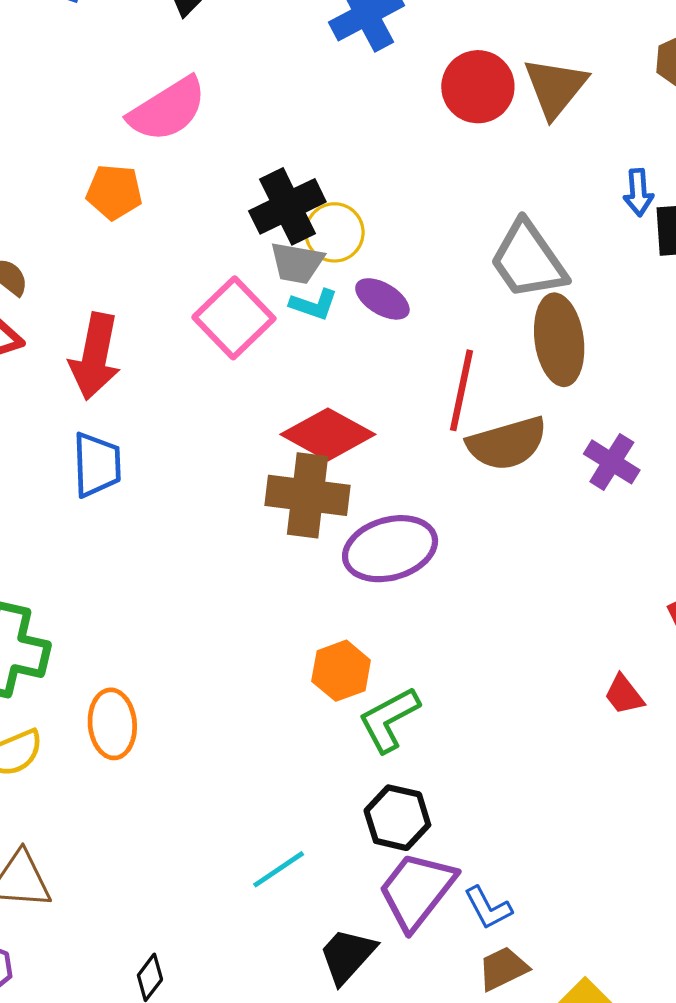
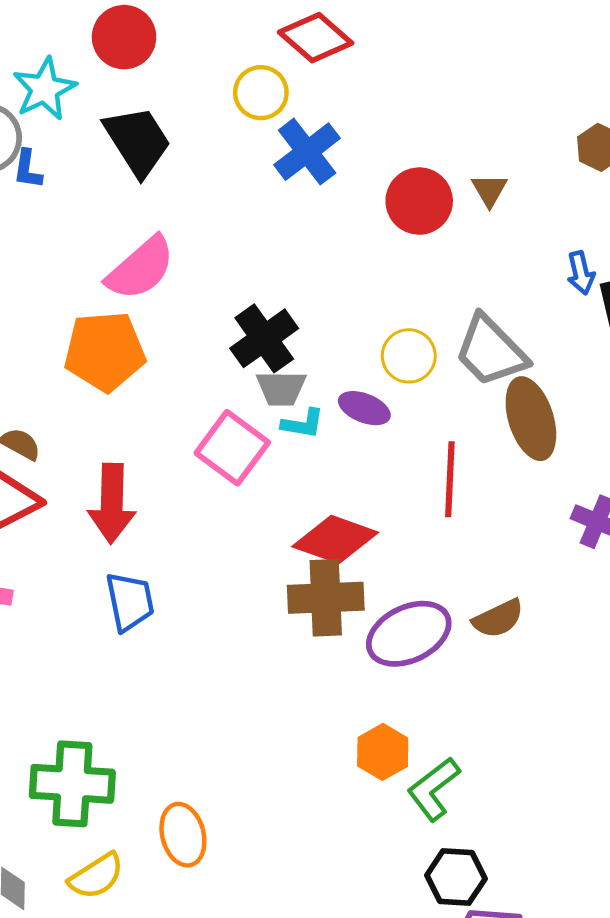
brown triangle: (555, 87) -> (489, 190), size x0.6
orange pentagon: (114, 192) -> (105, 351), size x1.6
yellow circle: (334, 232) -> (409, 356), moved
brown semicircle: (507, 443) -> (498, 619), moved, size x0.7

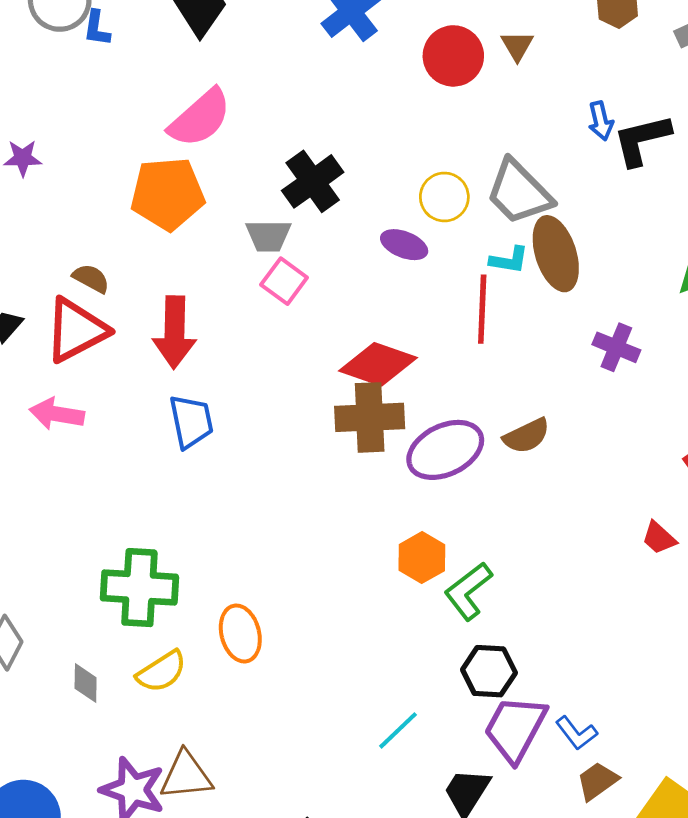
gray trapezoid: (281, 388) -> (268, 236), moved
cyan L-shape: (303, 424) -> (509, 260), moved
pink square: (232, 448) -> (284, 281), size x0.7

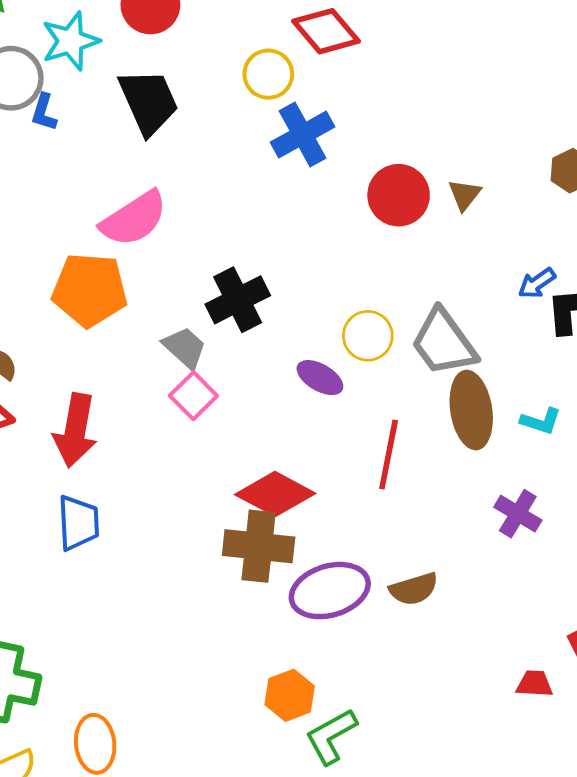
blue arrow: (601, 121) -> (537, 283), turned 60
gray trapezoid: (268, 236) -> (185, 348), turned -147
cyan L-shape: (509, 260) -> (541, 421), moved
red trapezoid: (659, 538) -> (534, 684), moved, turned 132

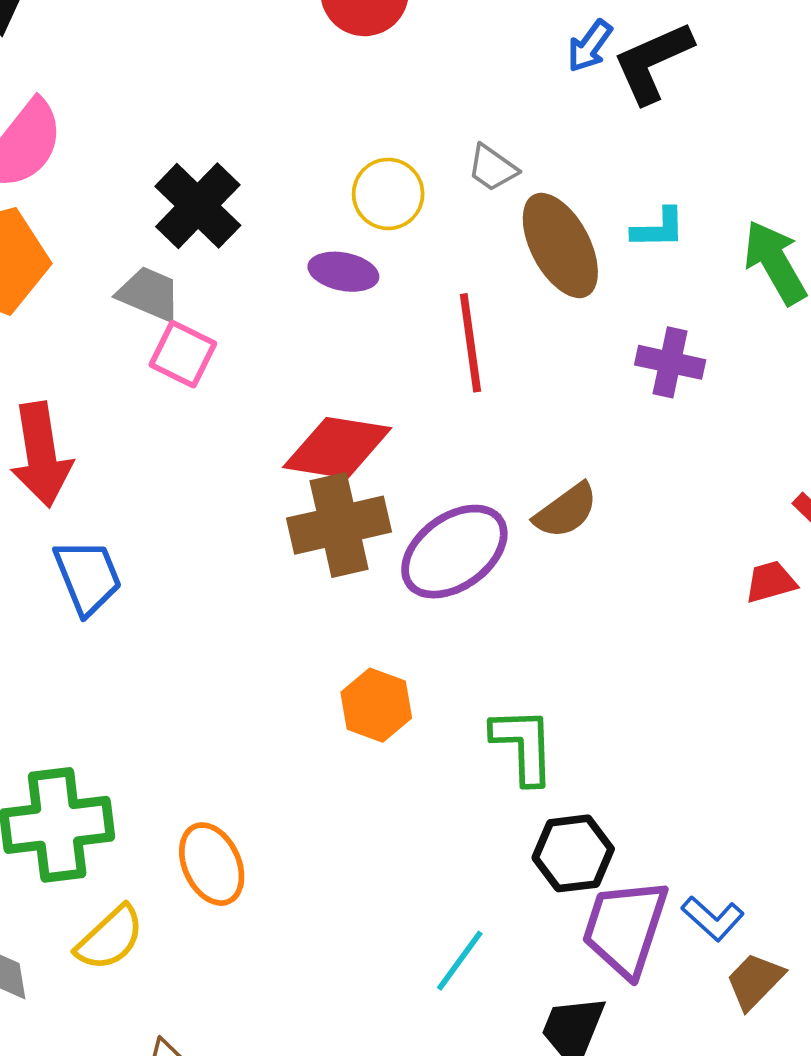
gray trapezoid: (444, 342) -> (492, 168), size x0.5
orange hexagon: (290, 695) -> (376, 705), moved
green L-shape: (331, 736) -> (523, 746), turned 136

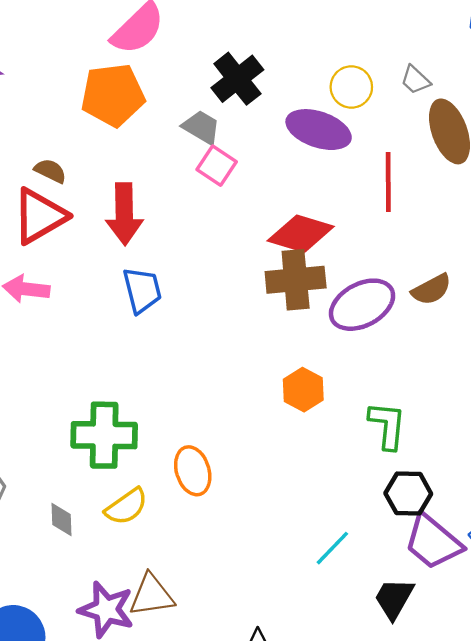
purple ellipse: (343, 272) -> (319, 130), size x1.6
purple trapezoid: (625, 928) -> (433, 542), turned -76

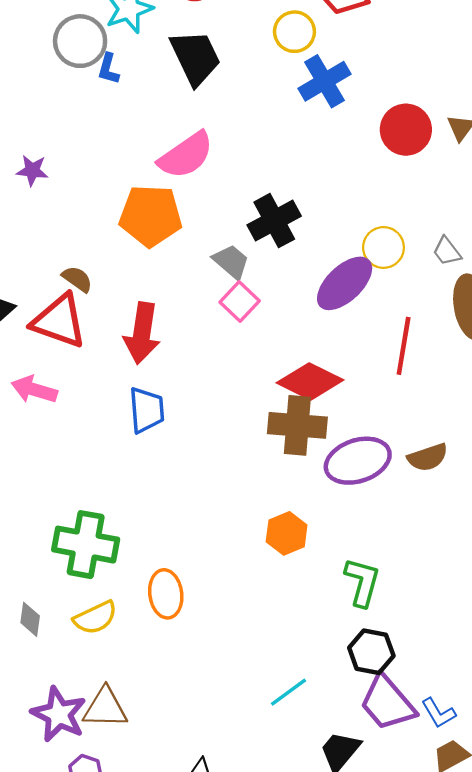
purple ellipse: (319, 130) -> (345, 283), turned -72
red triangle: (39, 216) -> (59, 321), turned 40

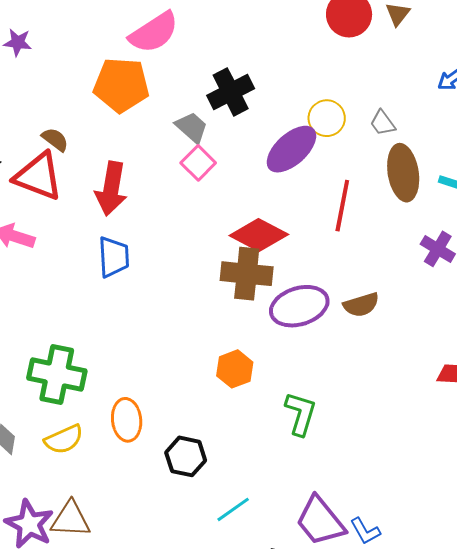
black hexagon: (371, 652) -> (186, 456), moved

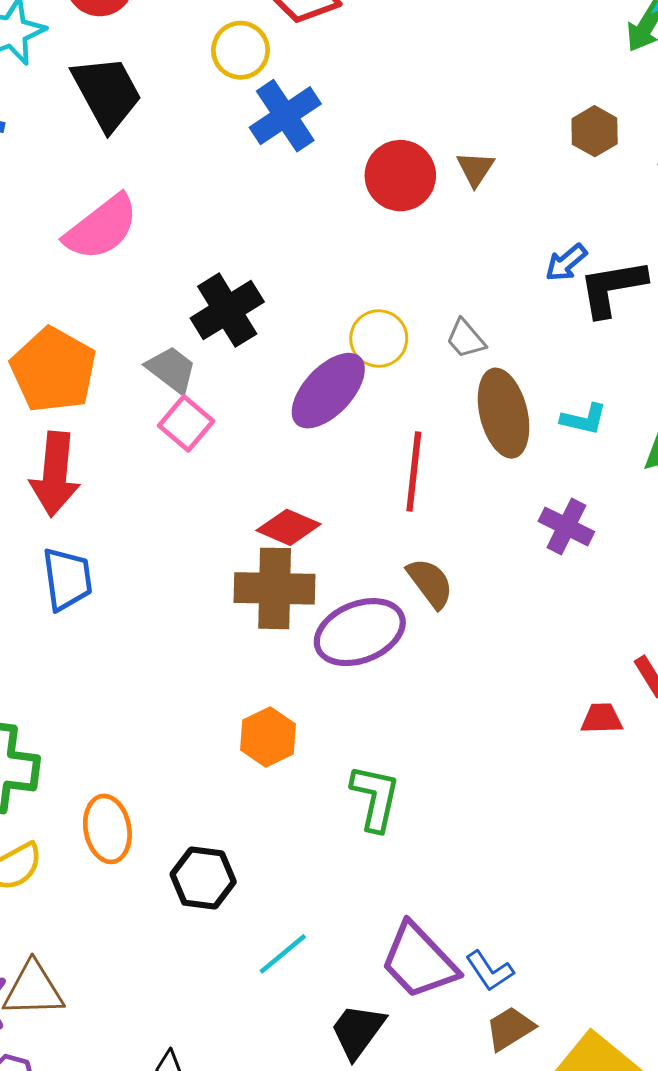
orange pentagon: (121, 85) -> (53, 370), moved, turned 30
red diamond: (259, 235) -> (288, 527), size x0.7
brown semicircle: (361, 305) -> (430, 583), moved, turned -105

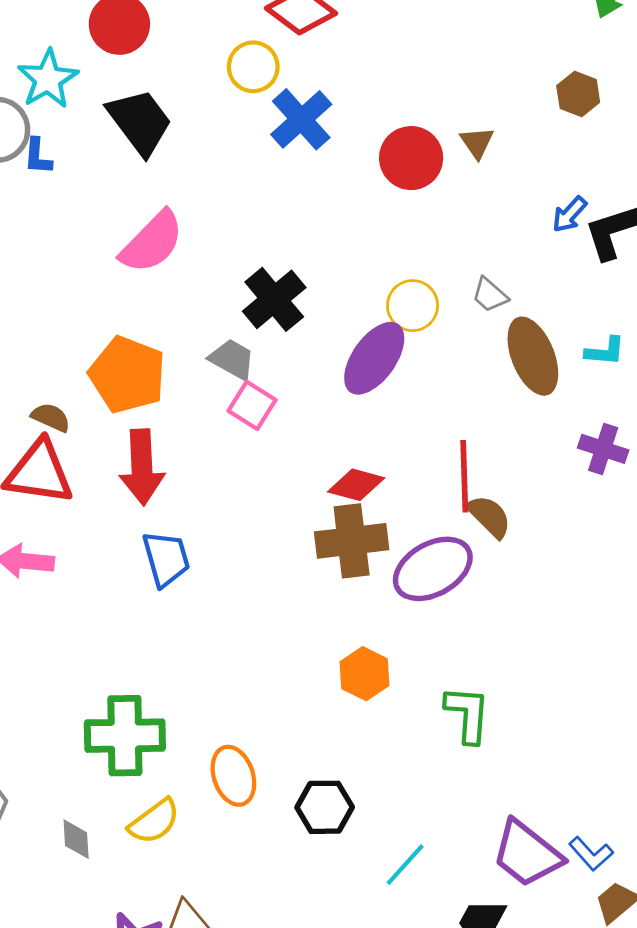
red line: (414, 472) -> (464, 476), moved

